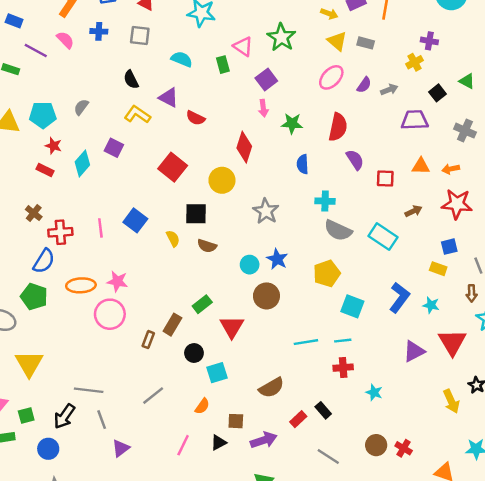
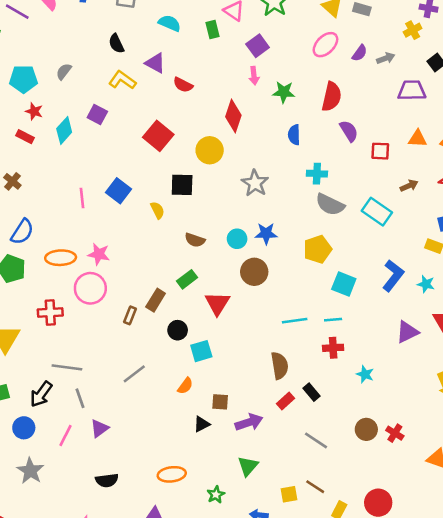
red cross: (60, 232) -> (50, 313), moved
brown semicircle: (207, 246) -> (195, 240), moved
blue star: (277, 259) -> (266, 234), turned -30
brown semicircle: (272, 388) -> (280, 366), moved, turned -70
pink line: (183, 445) -> (66, 435), moved

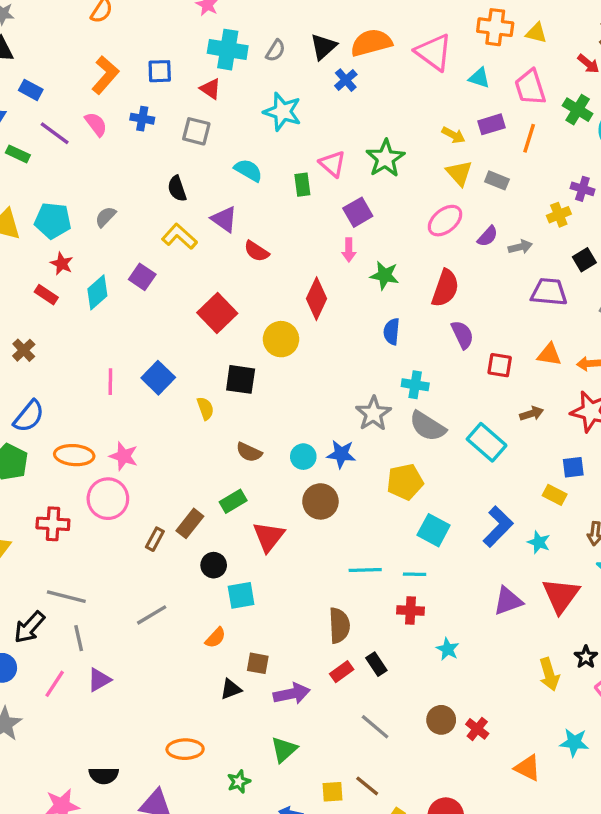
gray star: (255, 183) -> (373, 414), moved
black semicircle: (107, 480) -> (104, 775), moved

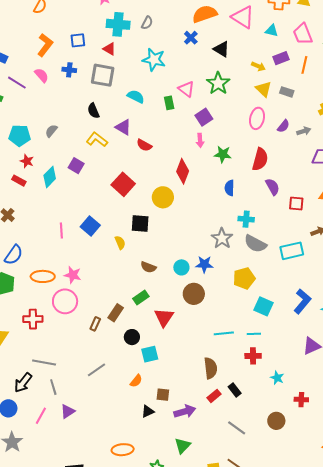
black triangle: (323, 47) -> (221, 49), moved, turned -42
gray square: (196, 131) -> (103, 75), size x1.4
pink ellipse: (445, 221) -> (257, 118), turned -35
cyan rectangle: (487, 442) -> (292, 251), turned -50
red cross: (477, 729) -> (301, 400), moved, turned -32

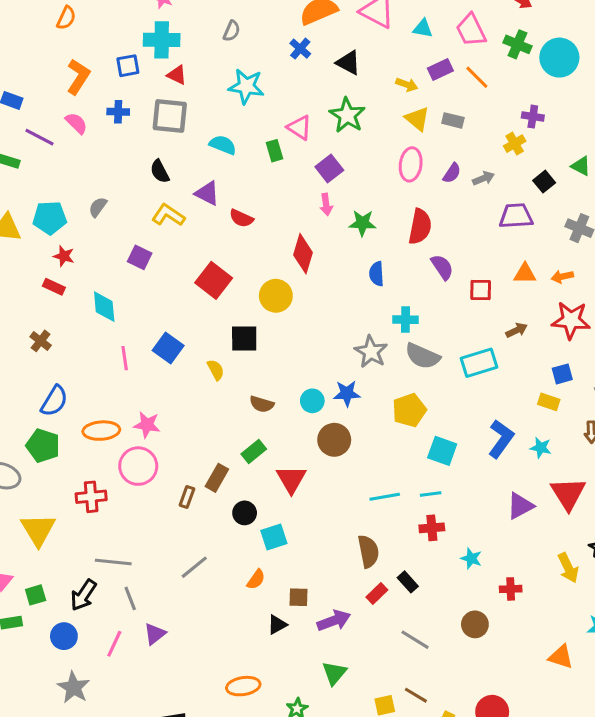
cyan cross: (118, 24) -> (162, 40), moved
orange line: (304, 65) -> (477, 77), turned -54
cyan diamond: (50, 177) -> (104, 307), moved, turned -45

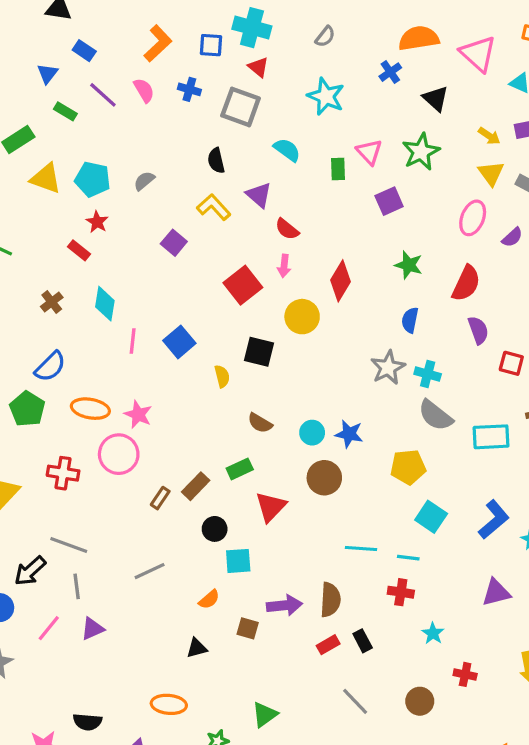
pink arrow: (326, 204) -> (284, 266), moved
cyan diamond: (104, 307) -> (105, 304), moved
gray star: (371, 352) -> (388, 368), moved
purple arrow: (334, 621) -> (284, 605), moved
black triangle: (277, 625) -> (197, 648), moved

